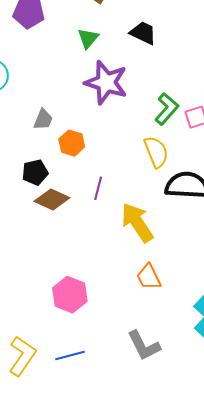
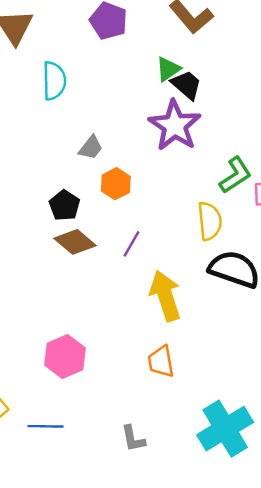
black trapezoid: (143, 33) -> (186, 85), moved
black pentagon: (35, 172) -> (64, 205), turned 30
gray L-shape: (144, 346) -> (133, 439), size x0.7

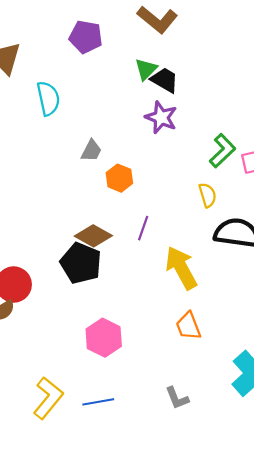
purple star: (175, 126) -> (161, 117), size x0.7
black pentagon: (64, 205) -> (81, 263), moved, size x1.5
yellow semicircle: (210, 221) -> (208, 195), size x0.7

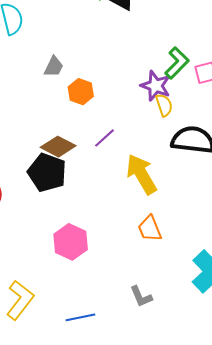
purple star: (161, 117) -> (156, 86), moved
purple line: (143, 228) -> (104, 138), turned 30
blue line: (98, 402) -> (80, 317), moved

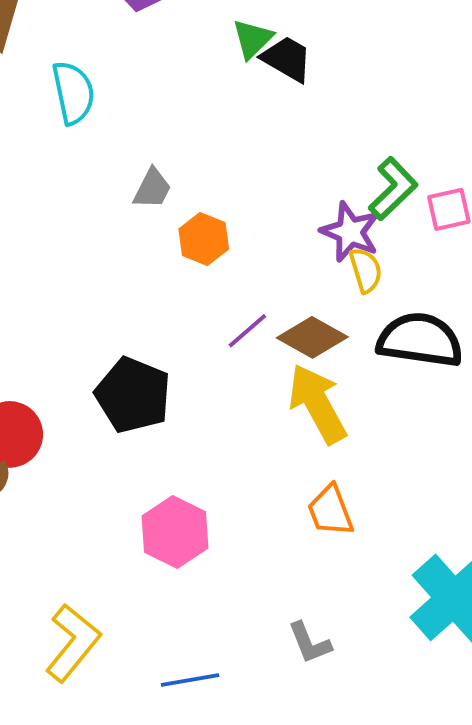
brown diamond: (58, 147) -> (312, 337), moved

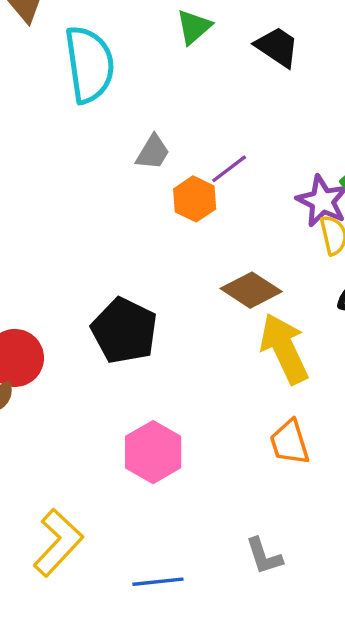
green triangle: (253, 39) -> (194, 27), moved
cyan semicircle: (73, 93) -> (89, 64), size x1.4
purple line: (247, 331) -> (229, 169), moved
brown diamond: (312, 337) -> (251, 290), moved

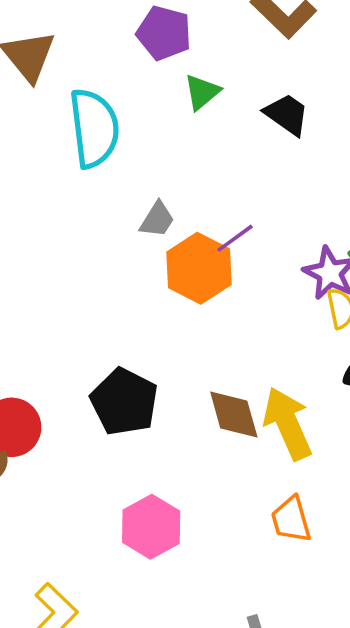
orange hexagon: (195, 199) -> (199, 268), size x1.5
brown diamond: (251, 290) -> (234, 414), moved, turned 40

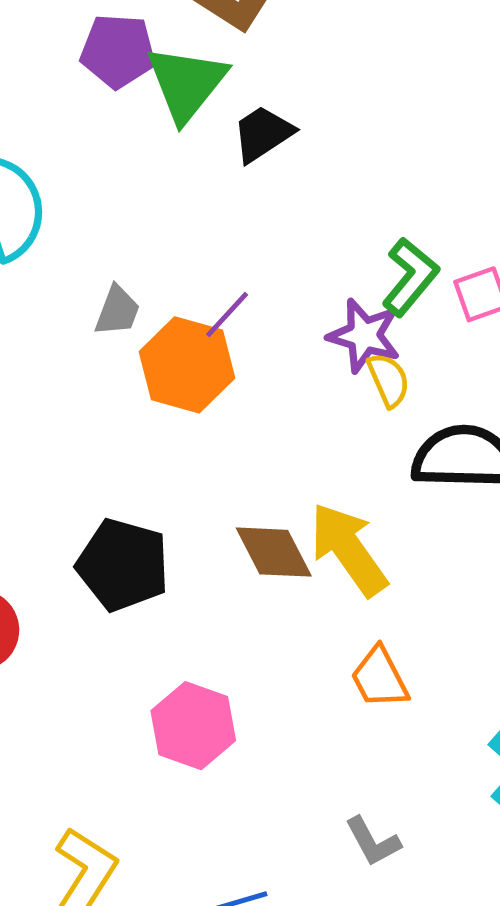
purple pentagon: (164, 33) -> (118, 51), moved
green triangle: (202, 92) -> (186, 83), moved, size x1.6
black trapezoid: (287, 114) -> (263, 134), turned -57

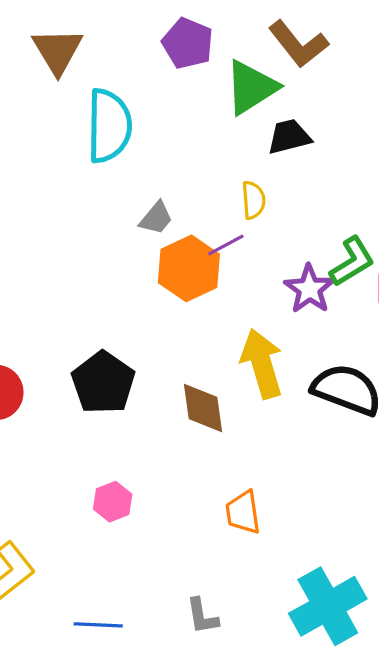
purple pentagon: (118, 51) -> (188, 43), moved
yellow semicircle: (389, 380) -> (253, 200), moved
yellow arrow: (349, 549) -> (262, 364), moved
pink hexagon: (193, 726) -> (113, 502), size x0.7

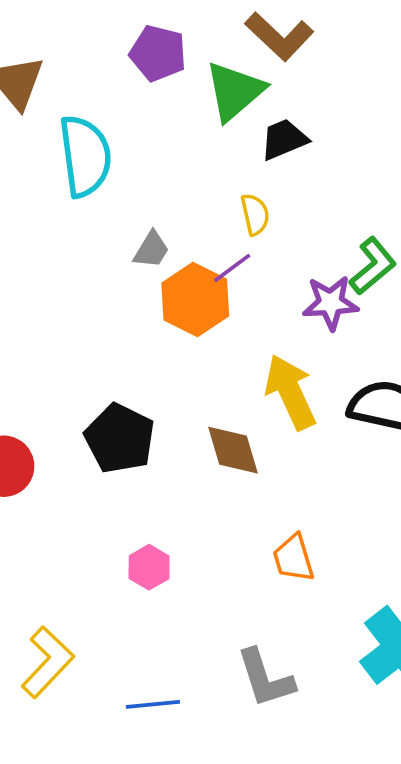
purple star: (309, 289) -> (330, 303), turned -30
gray L-shape: (202, 616) -> (265, 678), size x1.5

